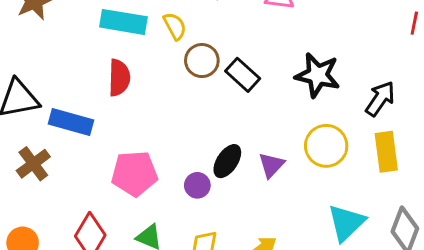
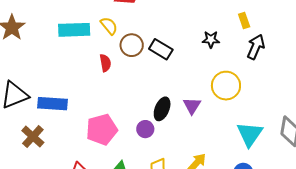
black star: (318, 75) -> (211, 39), size x0.6
red semicircle: (119, 78) -> (105, 63), moved, size x0.7
yellow rectangle: (386, 152) -> (244, 20), moved, size x0.6

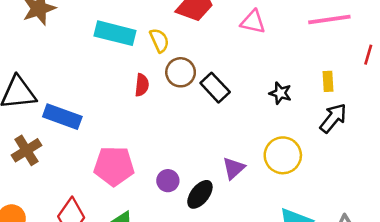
black ellipse: (162, 109) -> (200, 194), moved

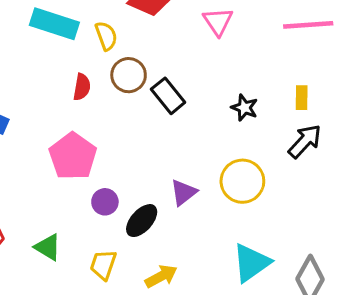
pink triangle: (253, 22) -> (218, 21), turned 40
pink pentagon: (114, 166) -> (73, 156), moved, turned 30

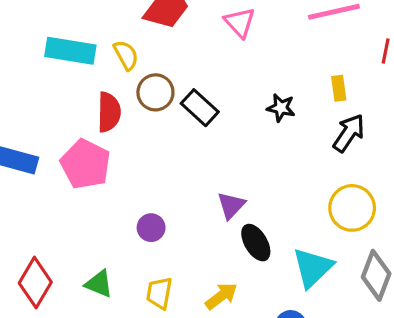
red semicircle: (82, 87) -> (109, 112), size x1.4
pink pentagon: (73, 156) -> (86, 164), moved
yellow circle: (242, 181) -> (352, 208), moved
black ellipse: (142, 221) -> (256, 243), moved, turned -64

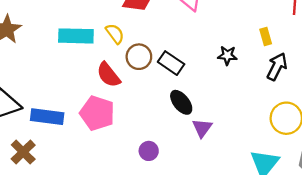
red semicircle: (109, 112) -> (108, 75), turned 148
black ellipse: (256, 243) -> (181, 102), moved

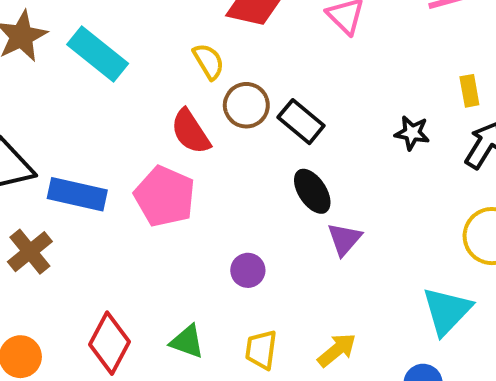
cyan rectangle: (76, 36) -> (98, 54), moved, turned 32
black star: (227, 55) -> (412, 133), moved

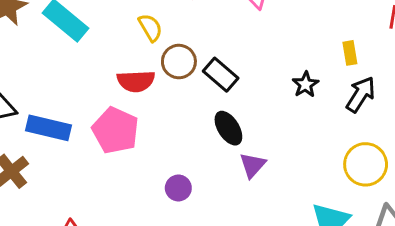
red semicircle: (191, 132) -> (136, 81), turned -60
black star: (412, 133) -> (306, 84), turned 30

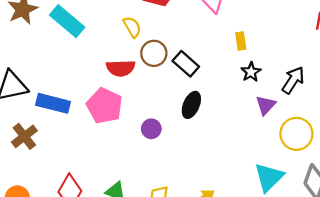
yellow rectangle: (350, 53) -> (241, 41), moved
black ellipse: (228, 128) -> (191, 105), turned 55
purple triangle: (253, 165) -> (266, 105), moved
purple circle: (178, 188) -> (151, 129), moved

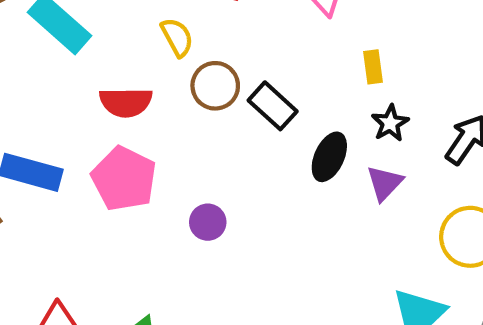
red semicircle: (121, 68) -> (126, 102), moved
black ellipse: (191, 105) -> (329, 157), moved
purple triangle: (266, 105) -> (385, 183), moved

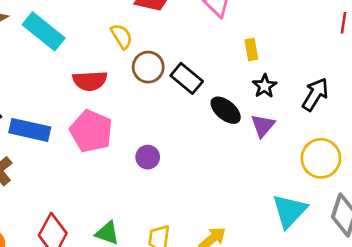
black ellipse: (329, 157) -> (226, 110), turned -72

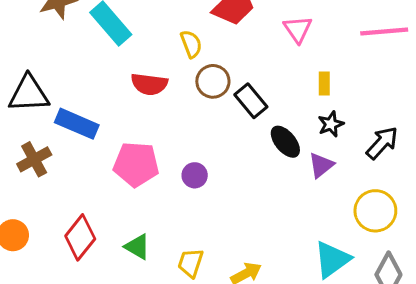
pink pentagon: (91, 131) -> (136, 164), moved, turned -30

